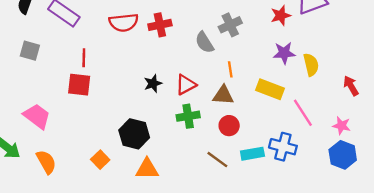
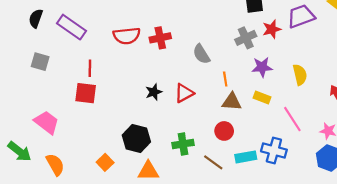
gray cross: (230, 25) -> (246, 38), moved
purple star: (284, 53) -> (262, 67), moved
yellow rectangle: (270, 89) -> (262, 97), size x0.7
brown triangle: (223, 95) -> (232, 102), moved
green cross: (188, 116) -> (183, 144), moved

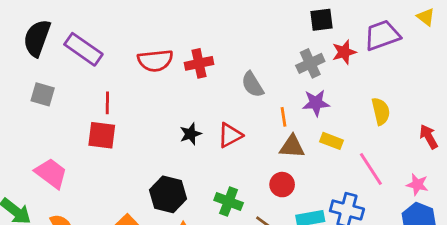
black semicircle: (36, 18) -> (37, 38), size x1.5
purple star: (262, 67) -> (316, 103), moved
green cross: (183, 144) -> (229, 201), turned 30

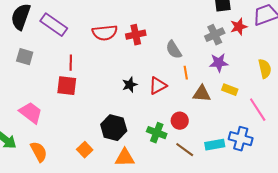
orange line: (284, 117) -> (186, 73), moved
red circle: (282, 185) -> (180, 121), moved

